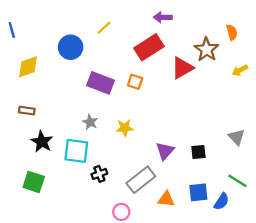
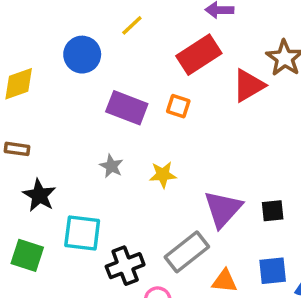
cyan square: (76, 151) -> (82, 233), moved
purple triangle: (165, 151) -> (223, 209), size x1.4
black cross: (99, 174) -> (125, 266), moved, size x1.5

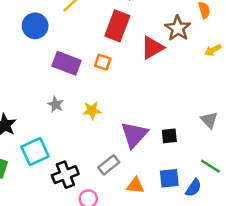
red rectangle: (199, 55) -> (117, 26), turned -36
cyan square: (82, 233) -> (35, 152), turned -32
gray rectangle: (187, 252) -> (109, 165), size x0.7

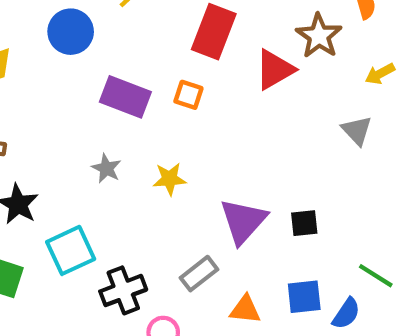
gray triangle: (209, 120) -> (357, 131), moved

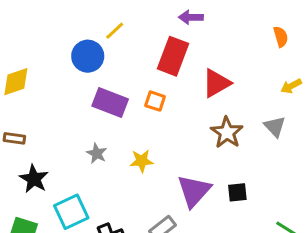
blue circle: (71, 32) -> (88, 56), moved
brown star: (319, 36) -> (227, 132), moved

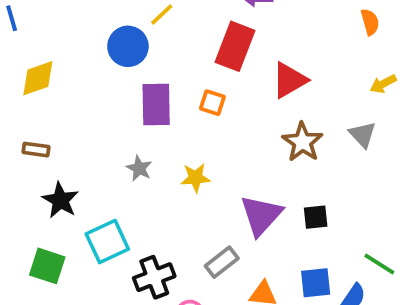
purple rectangle: (110, 103) -> (156, 104), turned 68

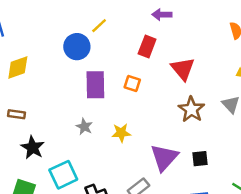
red rectangle: (235, 46) -> (147, 47), size x0.7
red triangle: (289, 80) -> (183, 69), turned -40

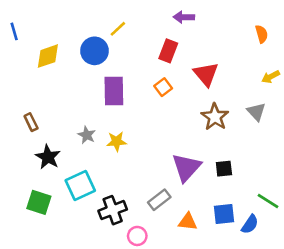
yellow diamond: (18, 68) -> (48, 56), moved
orange square: (132, 84) -> (163, 87), moved, turned 35
brown rectangle: (17, 114) -> (31, 122), turned 56
gray star: (84, 127) -> (87, 135), moved
yellow star: (121, 133) -> (117, 141), moved

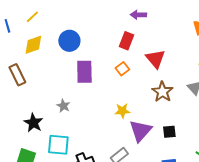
yellow line: (118, 29) -> (32, 17), moved
brown rectangle: (31, 122) -> (17, 75), moved, size x1.5
yellow star: (117, 141) -> (122, 111), moved
cyan square: (80, 185) -> (58, 145), turned 30

